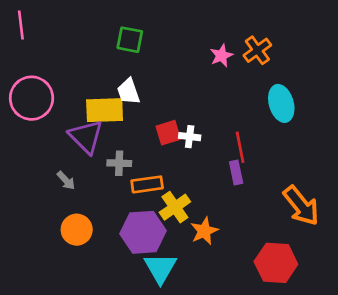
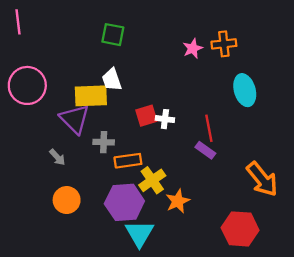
orange cross: (257, 50) -> (224, 44), turned 30
purple rectangle: (236, 173) -> (205, 150), turned -42

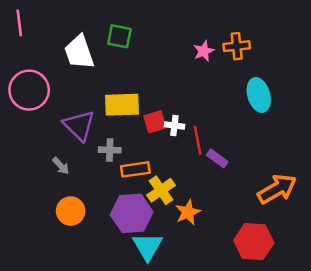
white trapezoid: (112, 80) -> (79, 52), moved, size x1.4
yellow rectangle: (91, 96) -> (122, 105), moved
red line: (209, 128) -> (198, 140), moved
orange arrow: (262, 179) -> (277, 189), turned -81

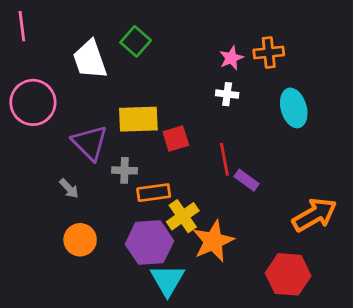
green square: (119, 36) -> (136, 41), turned 30
white cross: (174, 126) -> (227, 94), moved
orange star: (188, 212) -> (213, 241), size x1.4

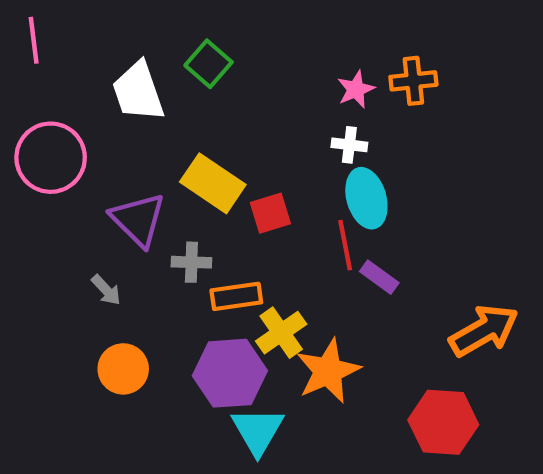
cyan ellipse: (294, 108) -> (366, 198), moved
yellow rectangle: (138, 119) -> (213, 183), turned 36

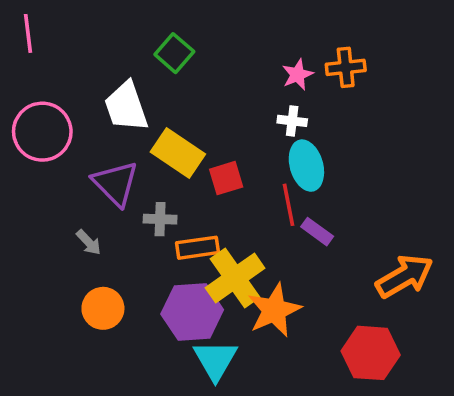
white trapezoid: (138, 91) -> (126, 107), moved
yellow cross: (281, 333) -> (235, 278), size x1.4

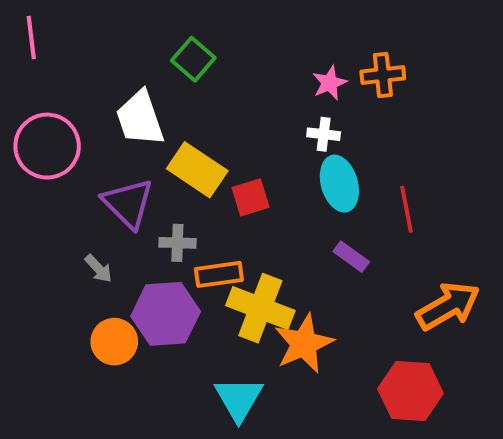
red line: (289, 205) -> (407, 209), moved
yellow cross: (235, 278) -> (260, 308), turned -34
purple hexagon: (192, 312) -> (166, 314), moved

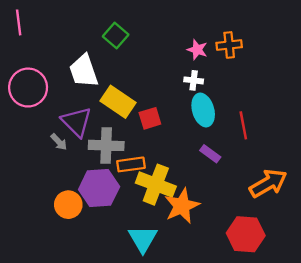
pink star: (330, 83) -> (197, 50), turned -30
gray cross: (177, 243) -> (106, 145), size x1.6
gray arrow: (98, 269) -> (59, 142), moved

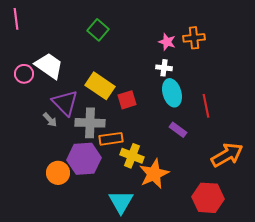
white trapezoid: (84, 71) -> (49, 66), moved, turned 144
pink circle: (28, 88) -> (24, 74), size x0.6
yellow cross: (156, 185) -> (132, 156), size x0.7

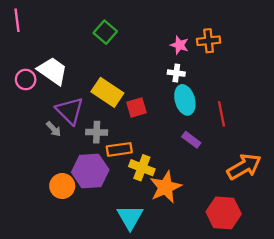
gray cross: (90, 123) -> (97, 132), size x0.7

